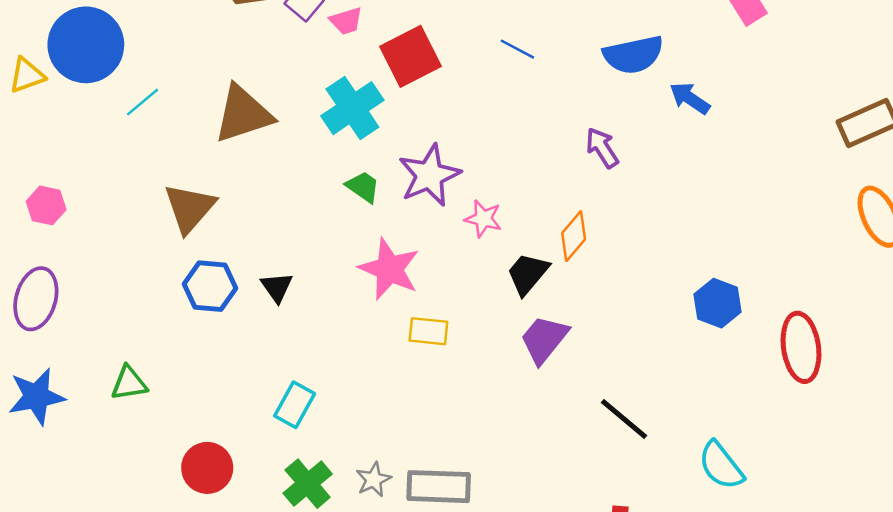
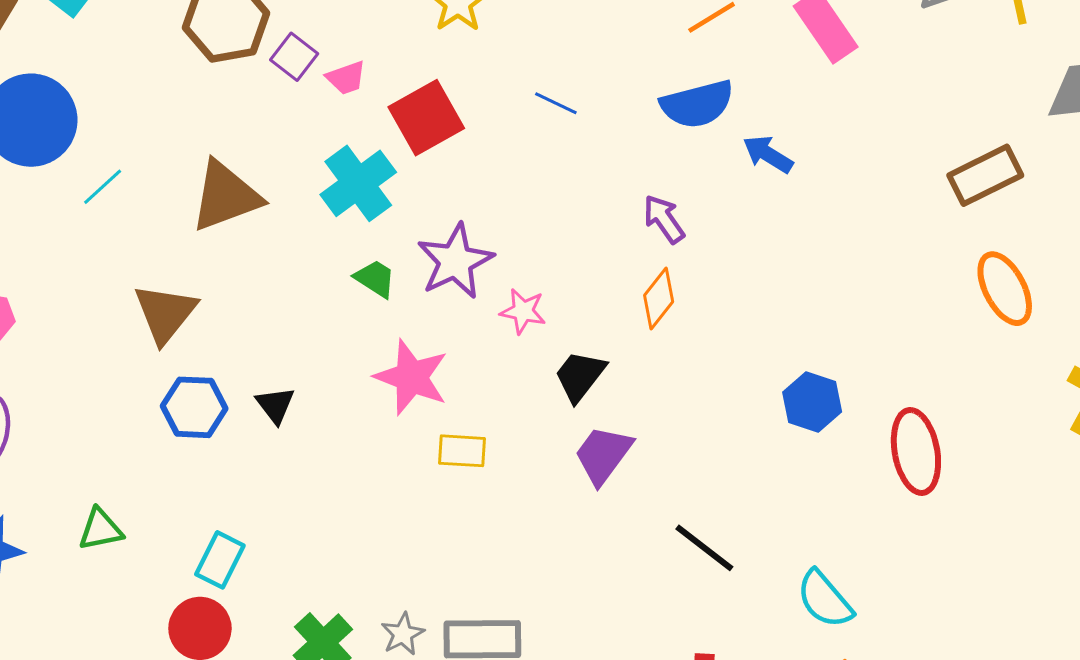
orange diamond: (574, 236) -> (659, 298), moved
cyan rectangle: (295, 405) -> (220, 560), moved

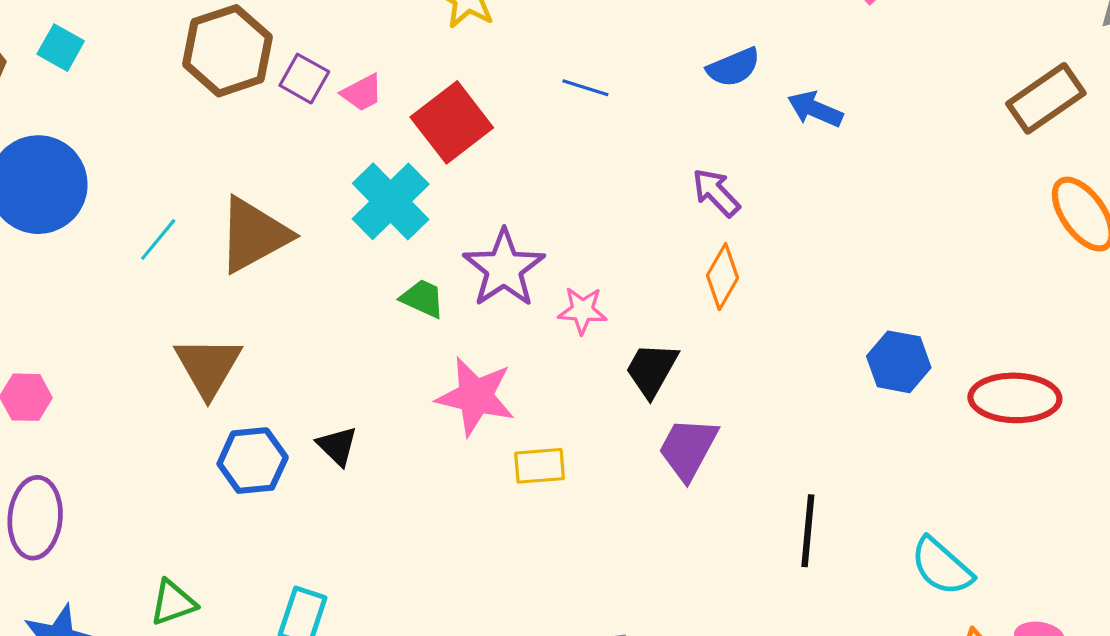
blue semicircle: (697, 104) -> (733, 67), size x0.7
cyan line: (103, 187) -> (158, 239), moved
red ellipse: (916, 451) -> (1015, 398), turned -70
black line: (704, 548) -> (808, 531), turned 66

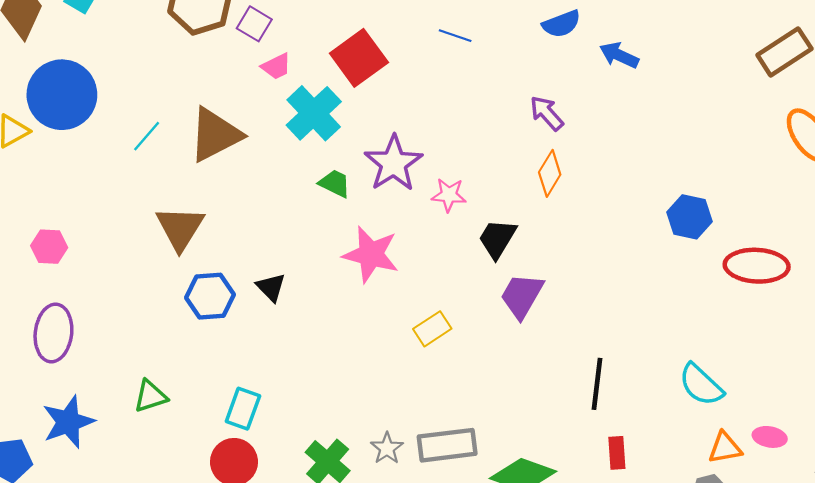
pink trapezoid: (362, 93) -> (276, 66), moved
blue hexagon: (899, 362) -> (689, 217), moved
yellow rectangle: (540, 466) -> (432, 329), moved, turned -30
black line: (808, 531) -> (597, 384), moved

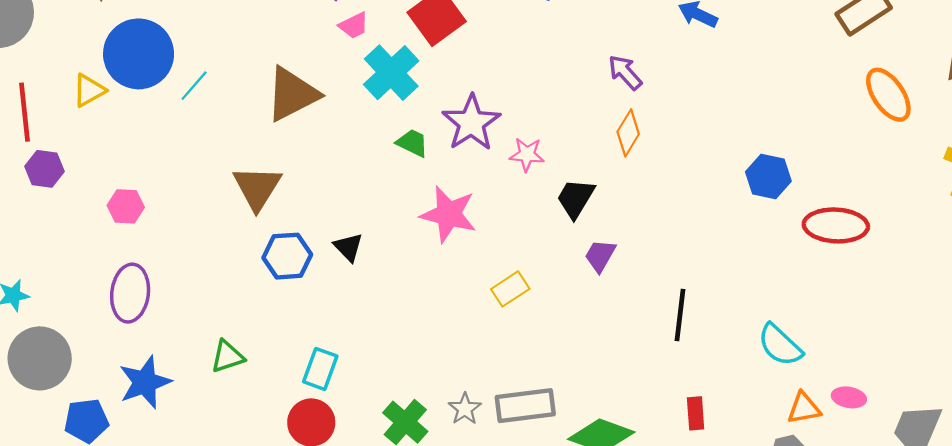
cyan line: (147, 136) -> (194, 86), moved
purple trapezoid: (522, 296) -> (600, 256), size x0.7
black line: (597, 384) -> (680, 315), moved

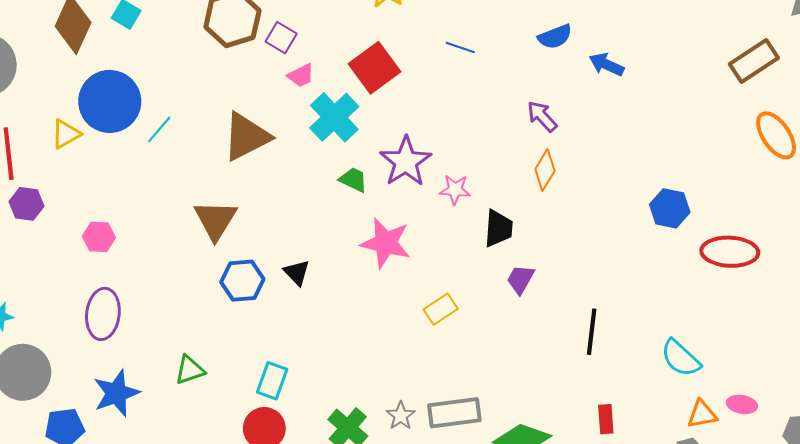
black trapezoid: (576, 198) -> (498, 228), turned 153

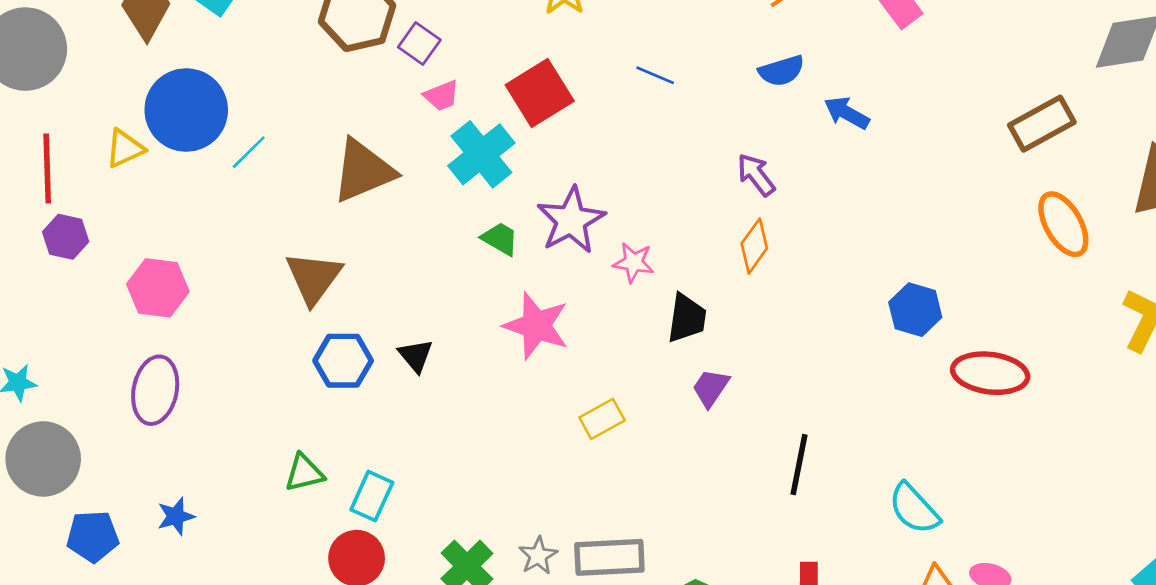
pink hexagon: (99, 237) -> (158, 288), size x1.4
green triangle: (190, 370) -> (304, 473), moved
blue star: (116, 393) -> (176, 516), moved, size x0.6

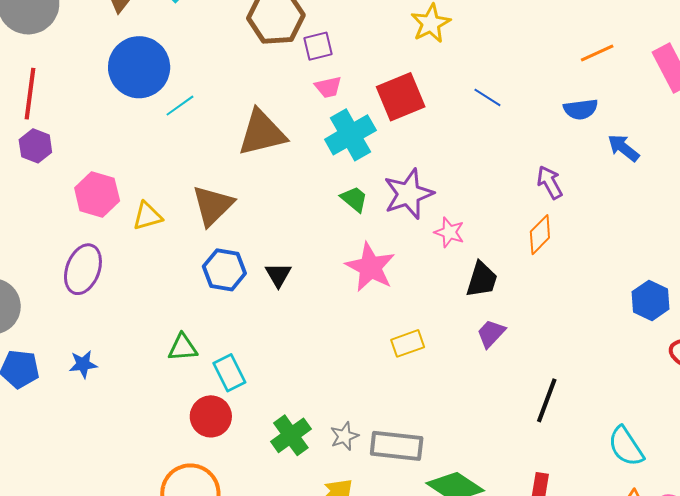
purple square: (419, 44) -> (318, 46), turned 32
yellow triangle: (125, 149) -> (147, 216), moved
cyan rectangle: (372, 496) -> (229, 373), turned -60

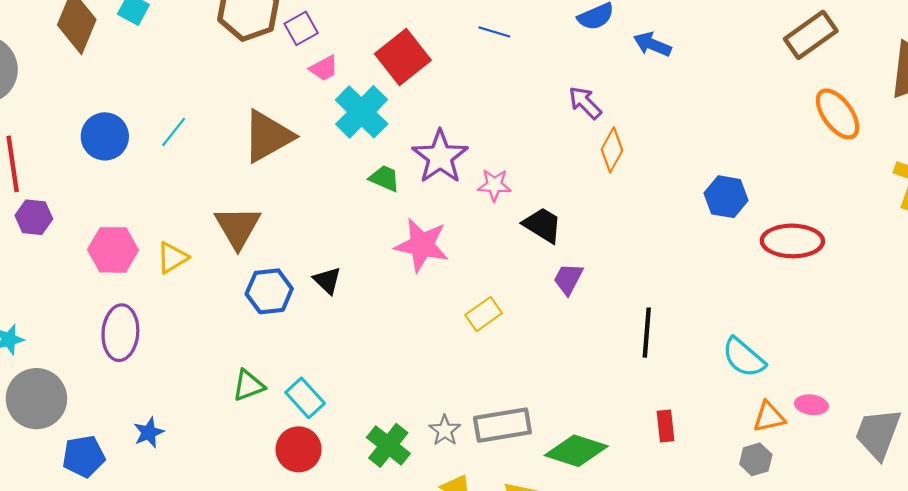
blue circle: (139, 67) -> (105, 136), moved, size x0.7
orange diamond: (540, 235) -> (612, 150), moved
black trapezoid: (482, 280) -> (543, 225), turned -60

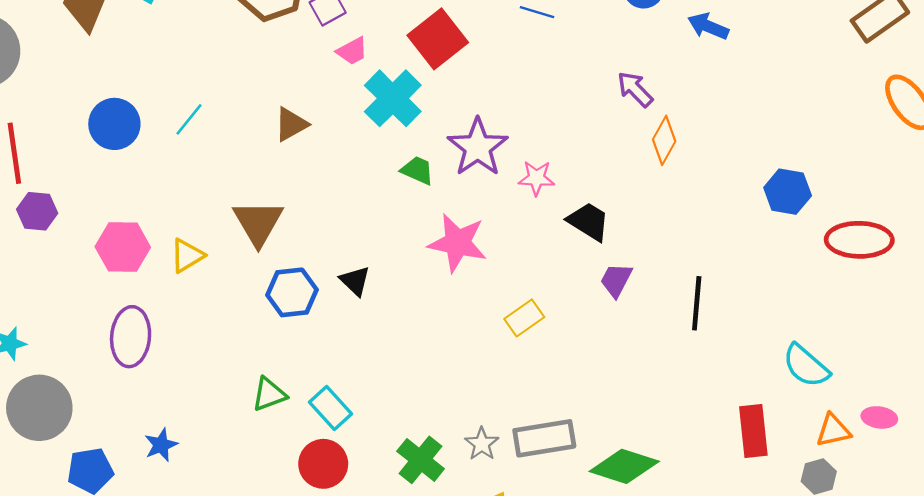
brown triangle: (268, 136) -> (291, 124), size x0.6
black line: (647, 333) -> (697, 303), moved
red rectangle: (666, 426) -> (753, 431), moved, size x1.5

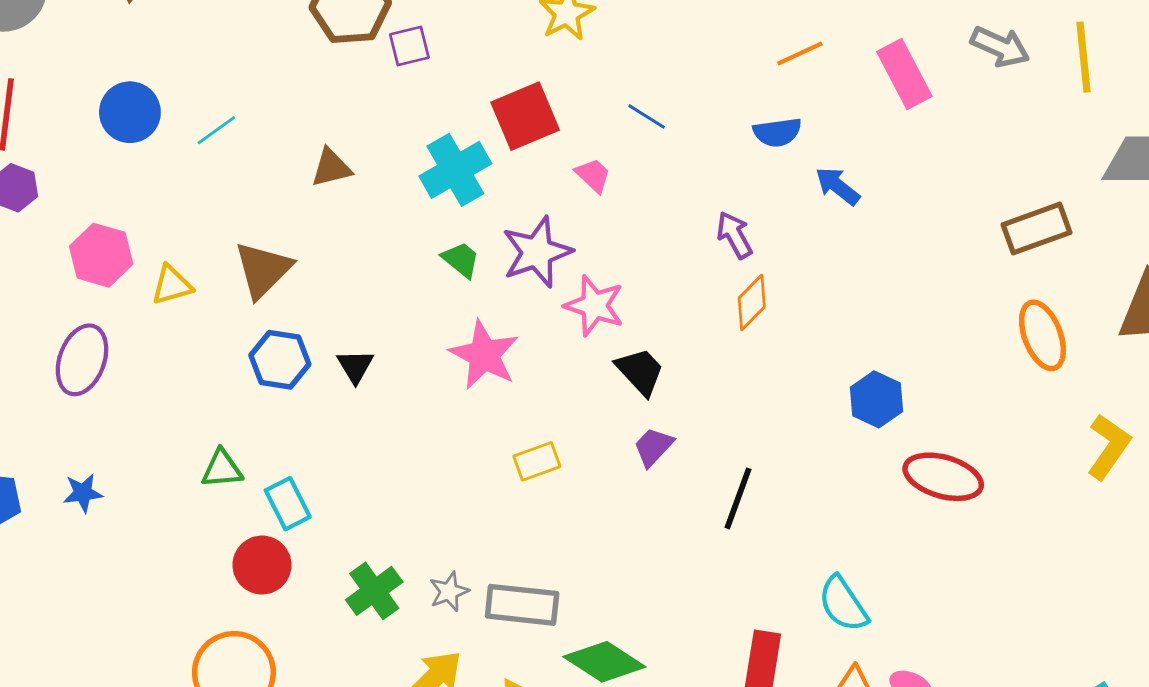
pink trapezoid: (352, 51) -> (593, 175), moved, turned -124
pink star: (536, 178) -> (594, 306), size x1.4

